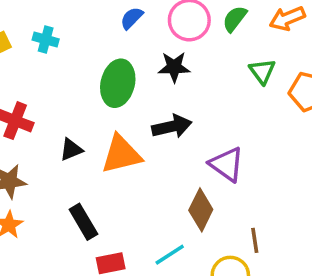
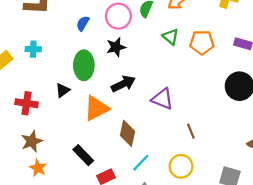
black triangle: (71, 150) -> (63, 90), moved
brown diamond: (201, 210) -> (127, 133), moved
brown line: (255, 240) -> (191, 131), moved

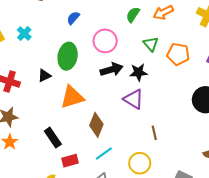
pink circle: (118, 16) -> (105, 41), moved
black star: (116, 47) -> (138, 72), moved
cyan cross: (33, 49) -> (24, 33), turned 32
black arrow: (123, 84) -> (112, 70), moved

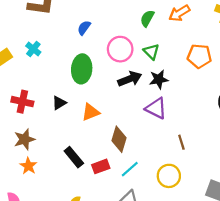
green triangle: (151, 44) -> (151, 52), moved
black triangle: (44, 75) -> (59, 103), moved
orange triangle: (72, 97) -> (91, 112), size x0.7
red rectangle: (70, 161) -> (101, 166), moved

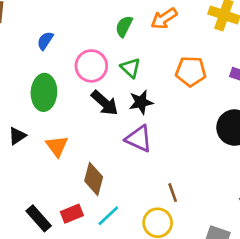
black arrow: (130, 79) -> (105, 103), turned 65
orange triangle: (91, 112) -> (57, 146), turned -42
brown line: (181, 142) -> (173, 193), moved
black rectangle: (74, 157) -> (39, 218), moved

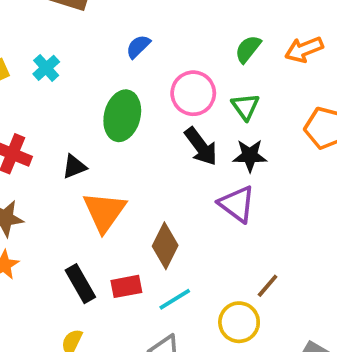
orange triangle: (57, 146) -> (104, 212), moved, size x1.4
brown line: (173, 193) -> (268, 286), turned 48

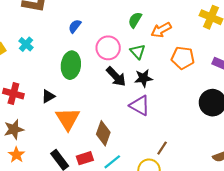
orange arrow: (304, 49) -> (161, 30), moved

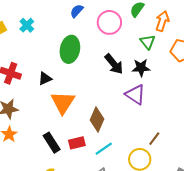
orange arrow: (161, 30) -> (162, 21), turned 132
pink circle: (108, 48) -> (109, 22), moved
green triangle: (138, 52) -> (148, 42), moved

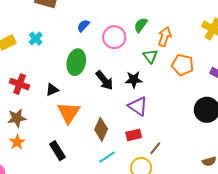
black arrow: (114, 64) -> (104, 80), moved
black star: (141, 68) -> (134, 80), moved
red rectangle: (77, 143) -> (134, 135), moved

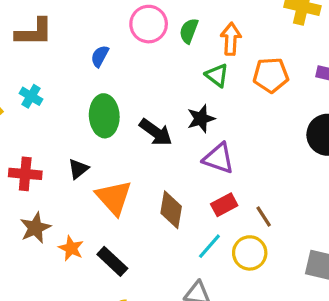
pink circle: (114, 37) -> (149, 24), moved
orange star: (17, 142) -> (71, 248), moved
brown line: (155, 148) -> (264, 216), turned -56
cyan line: (107, 157) -> (209, 246), moved

